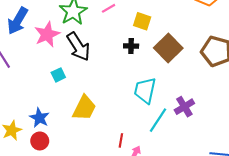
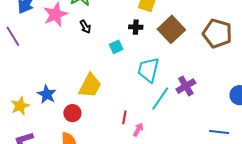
black arrow: (78, 47) -> (85, 27), size x0.5
cyan square: (58, 75) -> (116, 47), moved
red circle: (40, 141) -> (72, 113), moved

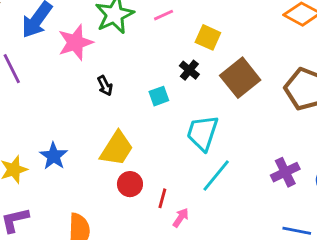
black arrow: (85, 27) -> (105, 86), moved
black cross: (136, 27) -> (189, 70), turned 32
purple cross: (186, 86) -> (285, 172), moved
red circle: (72, 113) -> (130, 184), moved

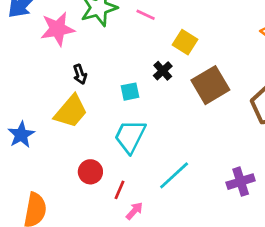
pink line: (164, 15) -> (146, 15), turned 42
cyan trapezoid: (202, 133) -> (130, 136), moved
yellow trapezoid: (117, 149) -> (71, 111), moved

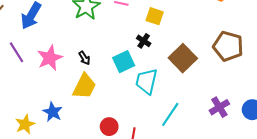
pink star: (58, 29) -> (50, 58), moved
brown square: (210, 85) -> (183, 58), moved
cyan square: (130, 92) -> (124, 62), size x1.5
cyan trapezoid: (130, 136) -> (146, 81), moved

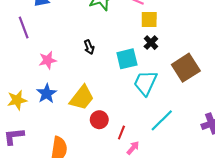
yellow square: (155, 16) -> (149, 20), moved, turned -30
pink star: (50, 58) -> (48, 60), moved, size x0.7
yellow trapezoid: (84, 86) -> (82, 98), moved

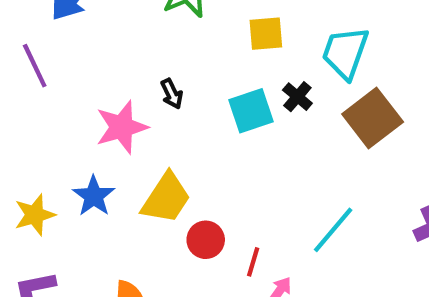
yellow square: (149, 20) -> (266, 34), moved
black cross: (151, 43) -> (297, 97), moved
pink star: (48, 60) -> (122, 127), moved, size x1.4
cyan trapezoid: (145, 83) -> (345, 53), moved

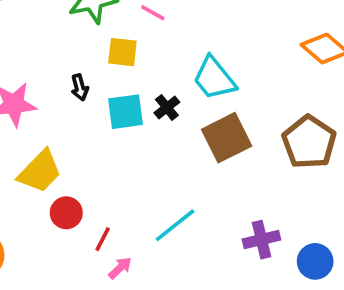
yellow square: (266, 34) -> (122, 52), moved
cyan trapezoid: (345, 53) -> (214, 78), turned -69
black arrow: (172, 94) -> (80, 87), moved

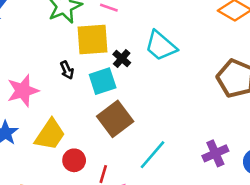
yellow square: (122, 52) -> (92, 39), size x1.5
black cross: (167, 107) -> (122, 58), moved
brown square: (227, 138) -> (115, 119), moved

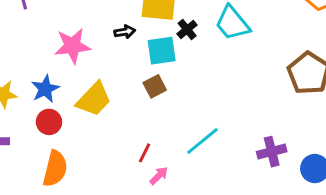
black arrow: (67, 70) -> (125, 32), turned -84
brown square: (115, 119) -> (155, 86), moved, size x0.6
red circle: (74, 160) -> (49, 122), moved

